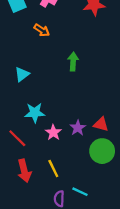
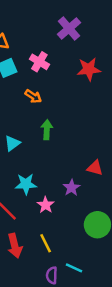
green arrow: (73, 62) -> (47, 130), moved
red triangle: (101, 124) -> (95, 168), moved
purple star: (78, 128) -> (72, 188), moved

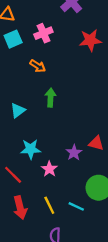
pink cross: (39, 62) -> (43, 33), turned 36
red triangle: (95, 168) -> (96, 143), moved
cyan line: (74, 268) -> (76, 206), moved

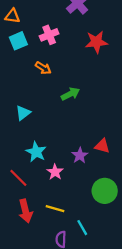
green arrow: (51, 98) -> (70, 94), moved, turned 60
cyan star: (31, 149) -> (36, 152), turned 30
yellow line: (49, 205) -> (55, 209), turned -48
cyan line: (76, 206) -> (82, 228), moved, turned 35

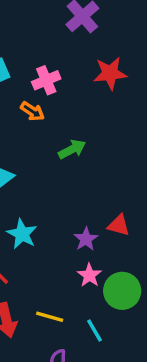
pink cross: (49, 35) -> (46, 80), moved
pink star: (55, 172) -> (89, 275), moved
cyan line: (82, 228) -> (95, 331), moved

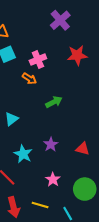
purple star: (86, 239) -> (51, 144), moved
pink star: (89, 275) -> (53, 180), moved

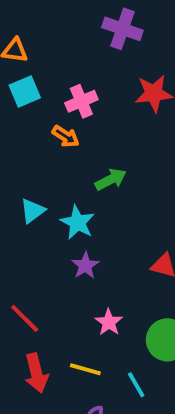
purple cross: (60, 20) -> (122, 29), turned -30
purple star: (51, 144) -> (85, 266), moved
cyan star: (23, 154) -> (77, 223), moved

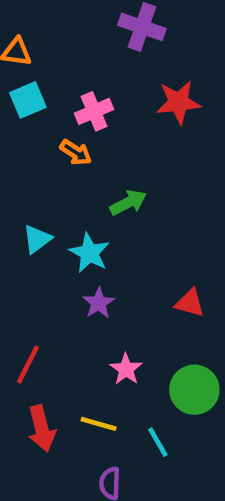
red line: (25, 318) -> (28, 365), turned 72

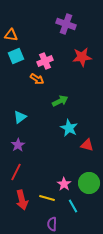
cyan star: (89, 253) -> (69, 128), moved
purple star: (99, 303) -> (18, 145), moved
pink star: (126, 369) -> (64, 184), moved

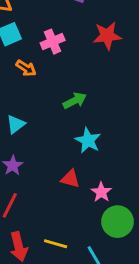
orange arrow: (37, 79) -> (26, 68), moved
red triangle: (87, 145) -> (70, 179), moved
pink star: (64, 184) -> (101, 192), moved

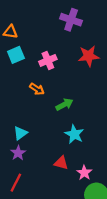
orange arrow: (26, 68) -> (37, 89), moved
cyan triangle: (16, 124) -> (20, 133), moved

